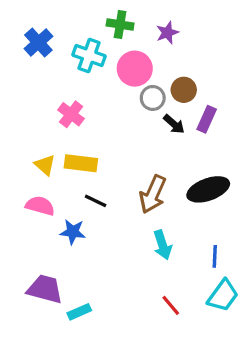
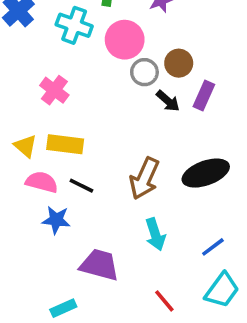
pink semicircle: (40, 206) -> (42, 182), moved
blue line: (215, 256) -> (213, 247), turned 50
purple trapezoid: (45, 289) -> (99, 265), moved

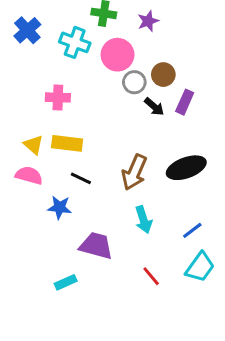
pink cross: (54, 90) -> (58, 97), turned -35
pink semicircle: (42, 182) -> (29, 175), moved

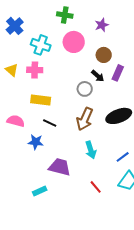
purple star: (148, 21) -> (102, 25), moved
cyan cross: (75, 42) -> (41, 45), moved
gray circle: (134, 82) -> (85, 89), moved
yellow triangle: (33, 145) -> (12, 70), moved

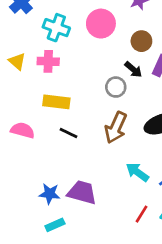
blue star: (36, 142) -> (50, 194), moved
cyan arrow: (91, 150) -> (137, 172), moved, turned 144
red line: (96, 187) -> (141, 214), moved, turned 72

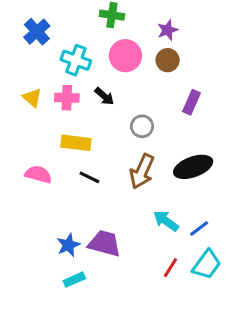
brown circle: (141, 41) -> (168, 60), moved
black arrow: (133, 69) -> (104, 96), moved
blue star: (50, 194) -> (68, 245), turned -30

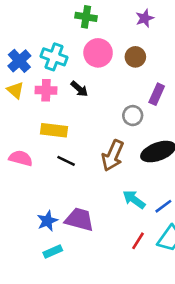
purple star: (168, 30) -> (145, 18), moved
blue cross: (37, 32) -> (19, 61), moved
gray circle: (142, 126) -> (133, 116), moved

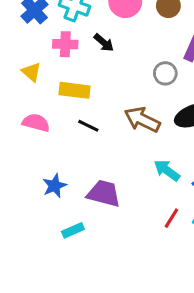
yellow triangle: (15, 90) -> (31, 72), moved
brown arrow: (113, 156) -> (142, 120), turned 92
blue star: (47, 221) -> (54, 186), moved

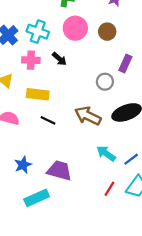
cyan rectangle: (73, 230) -> (37, 198), size x1.5

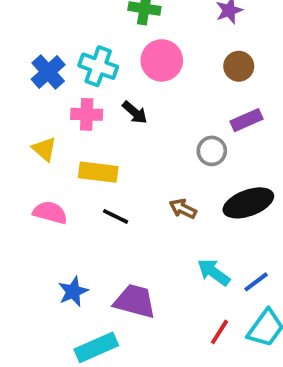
brown circle: (107, 32) -> (239, 66), moved
purple rectangle: (125, 63) -> (246, 120), turned 42
brown arrow: (88, 116) -> (183, 209), size x0.6

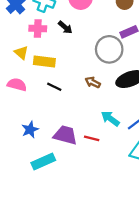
yellow triangle: (44, 149) -> (21, 53), moved
gray circle: (212, 151) -> (109, 49), size x1.6
red line: (219, 332) -> (92, 138), moved, turned 72

